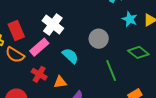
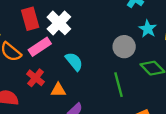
red rectangle: (16, 30) -> (30, 19), moved
gray circle: (99, 39) -> (124, 47), moved

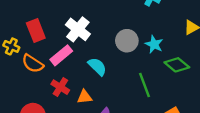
red rectangle: (30, 19) -> (36, 30), moved
cyan star: (148, 29) -> (154, 44), moved
gray circle: (124, 47) -> (127, 41), moved

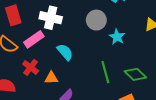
white cross: (78, 29) -> (51, 18), turned -30
gray circle: (127, 41) -> (96, 20), moved
green diamond: (177, 65) -> (135, 74), moved

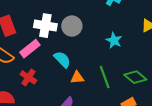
gray circle: (96, 20) -> (72, 26), moved
orange triangle: (51, 78) -> (77, 78), moved

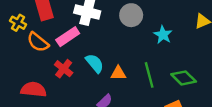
gray circle: (72, 26) -> (131, 15), moved
cyan semicircle: (62, 59) -> (95, 63), moved

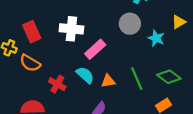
gray circle: (131, 15) -> (130, 24), moved
cyan star: (163, 35) -> (156, 38), moved
pink rectangle: (68, 37) -> (95, 49), moved

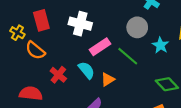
green line: (137, 79) -> (128, 56), moved, turned -35
orange triangle: (108, 81) -> (108, 79), turned -32

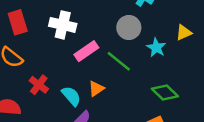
cyan semicircle: (86, 70) -> (71, 96), moved

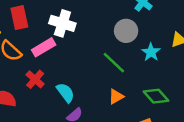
pink rectangle: (86, 51) -> (44, 47), moved
orange triangle: (96, 89) -> (116, 97), moved

